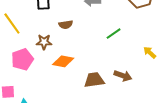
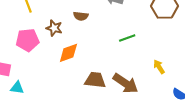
orange diamond: (63, 61) -> (68, 53), turned -45
brown arrow: (123, 76) -> (126, 83), size x1.4

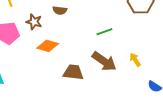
orange diamond: (68, 53) -> (48, 46), turned 35
brown arrow: (126, 83) -> (104, 61), moved

